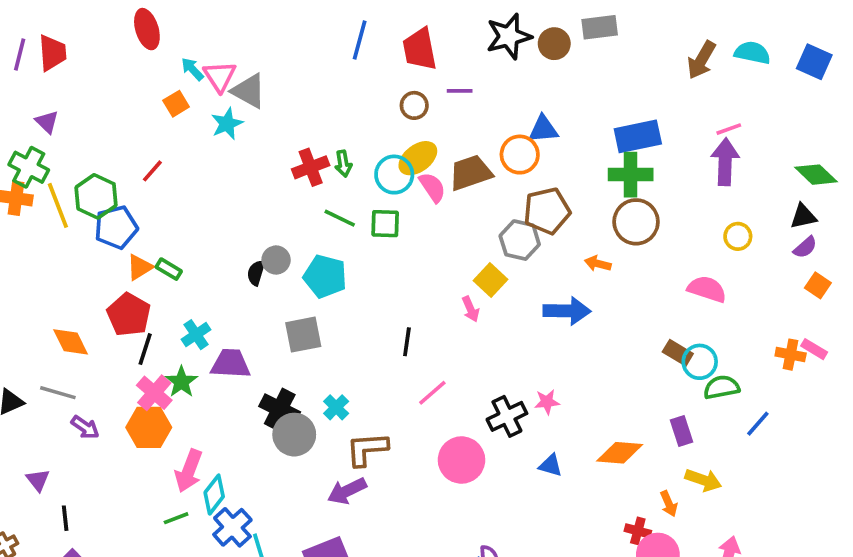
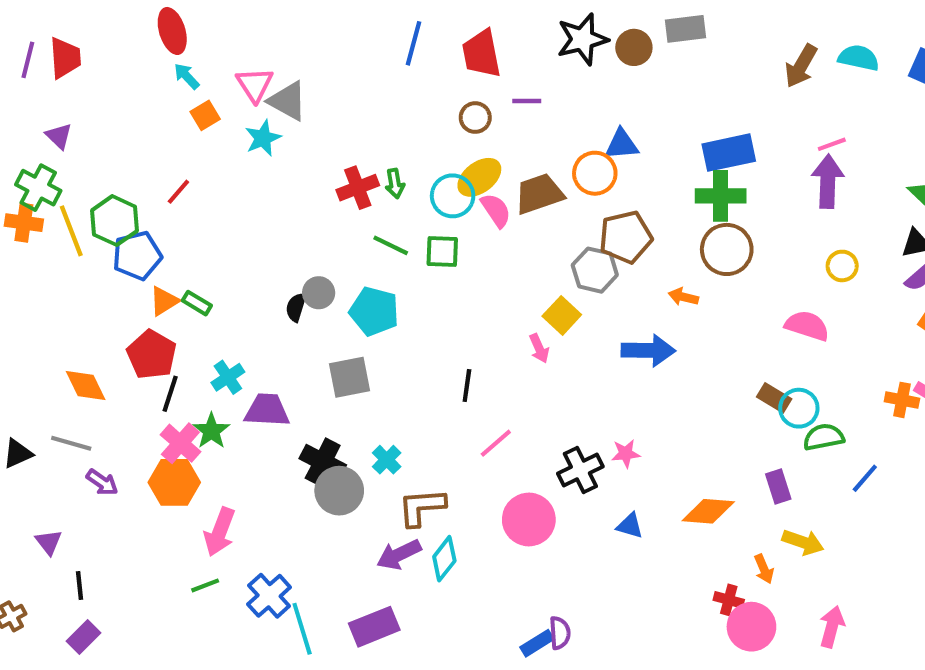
cyan arrow: (192, 69) -> (187, 76), moved
cyan diamond: (214, 495) -> (444, 559), moved

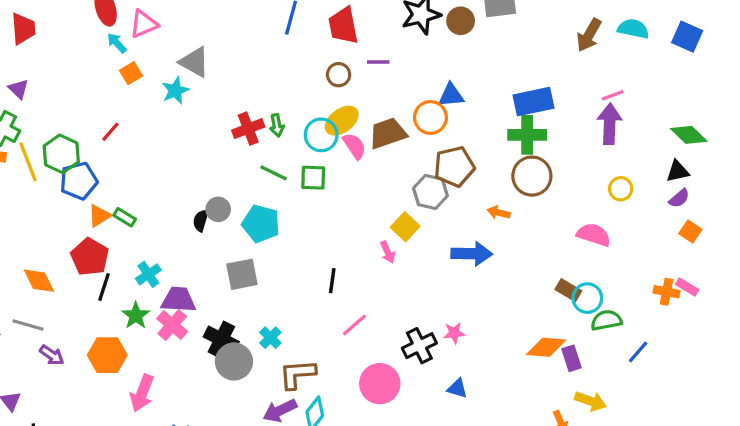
pink triangle: (255, 85) -> (144, 24), moved, turned 40
pink cross: (180, 443) -> (172, 325), moved
orange diamond: (708, 511) -> (546, 347), moved

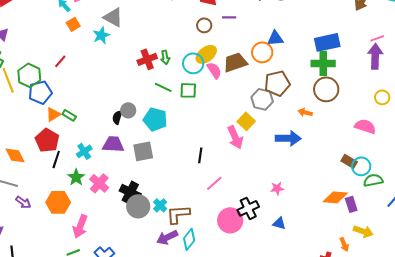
pink arrow: (388, 252) -> (235, 137), size x1.6
purple trapezoid: (179, 300) -> (113, 144), moved
cyan cross: (270, 338) -> (160, 205), moved
black cross: (419, 346) -> (248, 208), moved

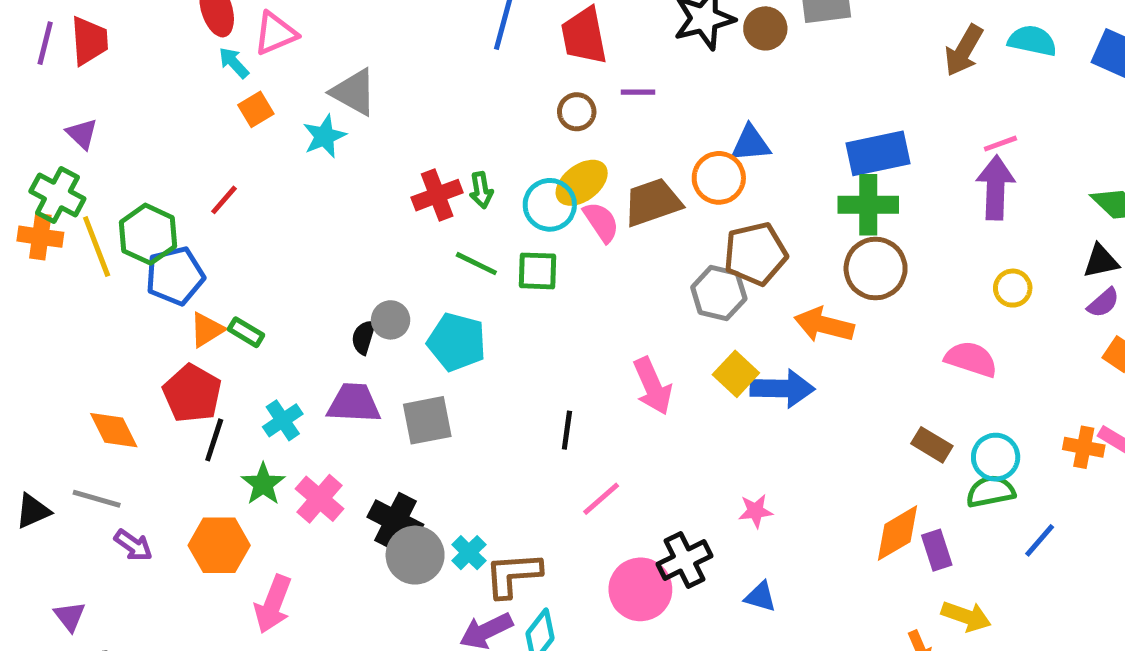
orange arrow: (305, 112) -> (824, 325), size x1.6
yellow square: (246, 121) -> (736, 374), moved
cyan circle: (361, 166) -> (996, 457), moved
orange diamond: (335, 197) -> (898, 533), turned -35

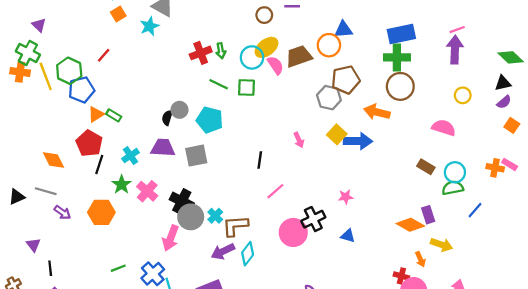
pink arrow: (653, 386) -> (299, 140), size x0.6
orange diamond: (898, 533) -> (410, 225), moved, turned 60
pink arrow: (273, 604) -> (171, 238), moved

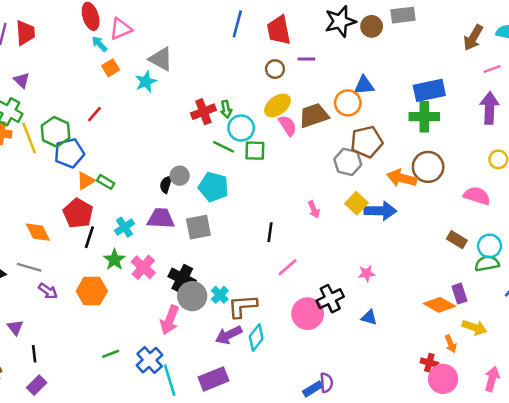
pink line: (457, 30) -> (492, 69), moved
cyan circle: (252, 57) -> (241, 128), moved
brown circle: (400, 86) -> (428, 167), moved

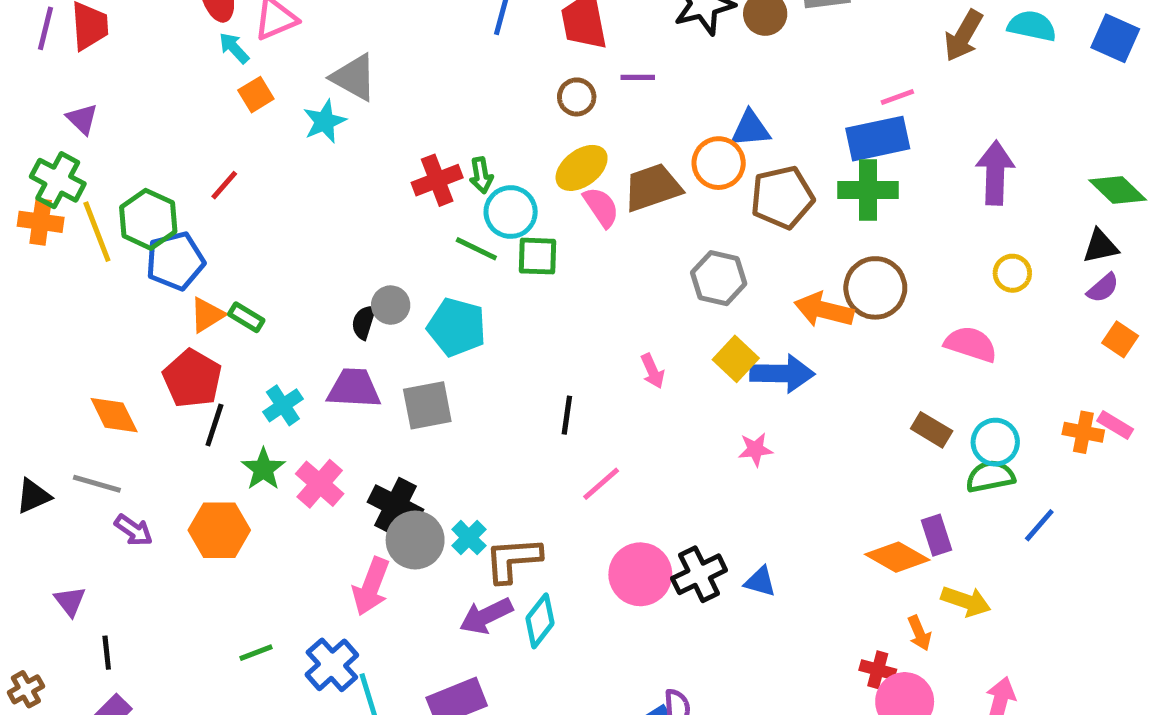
pink line: (492, 69) -> (897, 97), moved
brown pentagon: (367, 142) -> (782, 197), moved
pink star: (367, 274) -> (755, 449), moved
black cross: (330, 299) -> (699, 574), moved

